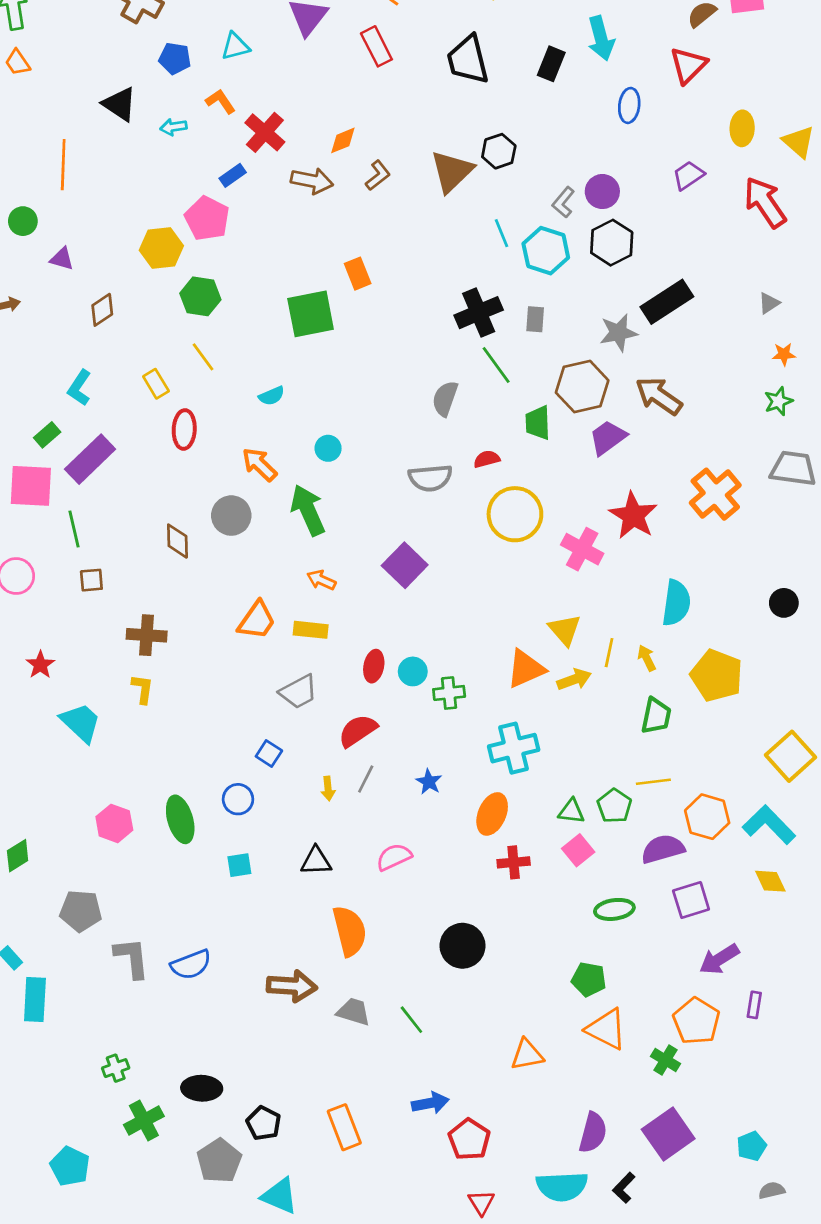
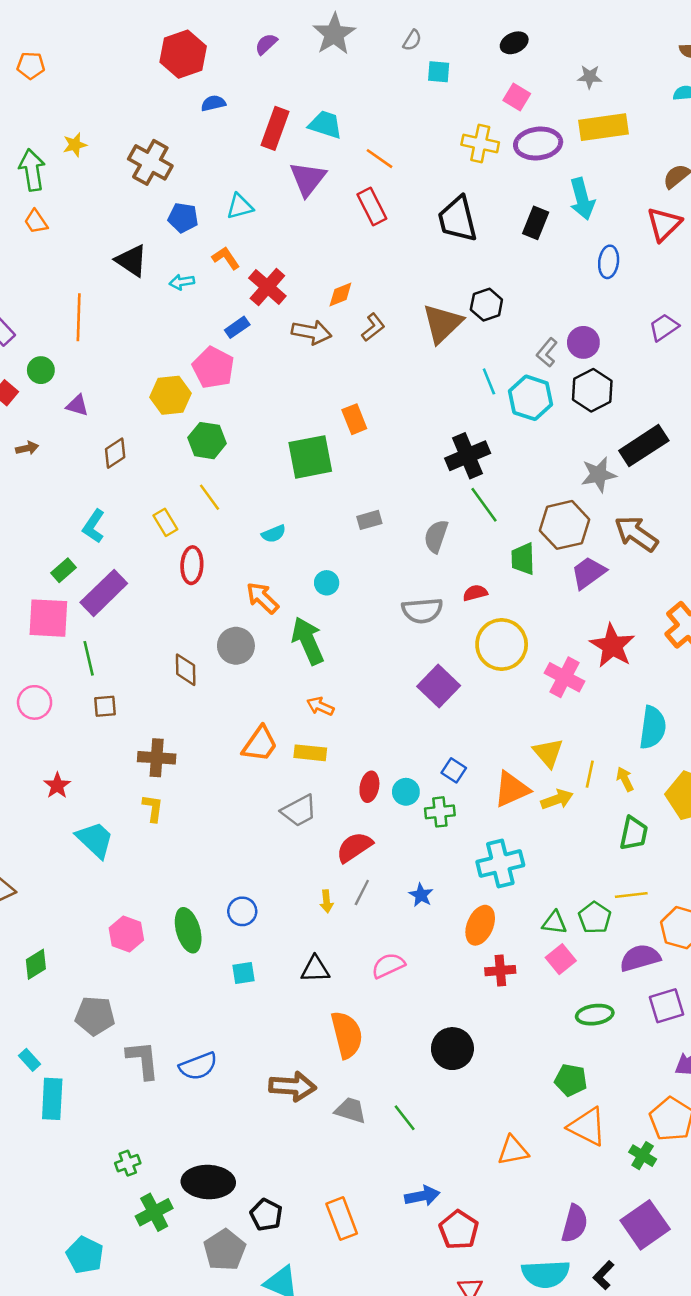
gray rectangle: (535, 319) -> (369, 520), moved, turned 70
purple square: (405, 565) -> (439, 686), moved
blue square: (269, 753) -> (454, 770), moved
black ellipse: (202, 1088) -> (208, 1182), size x1.4

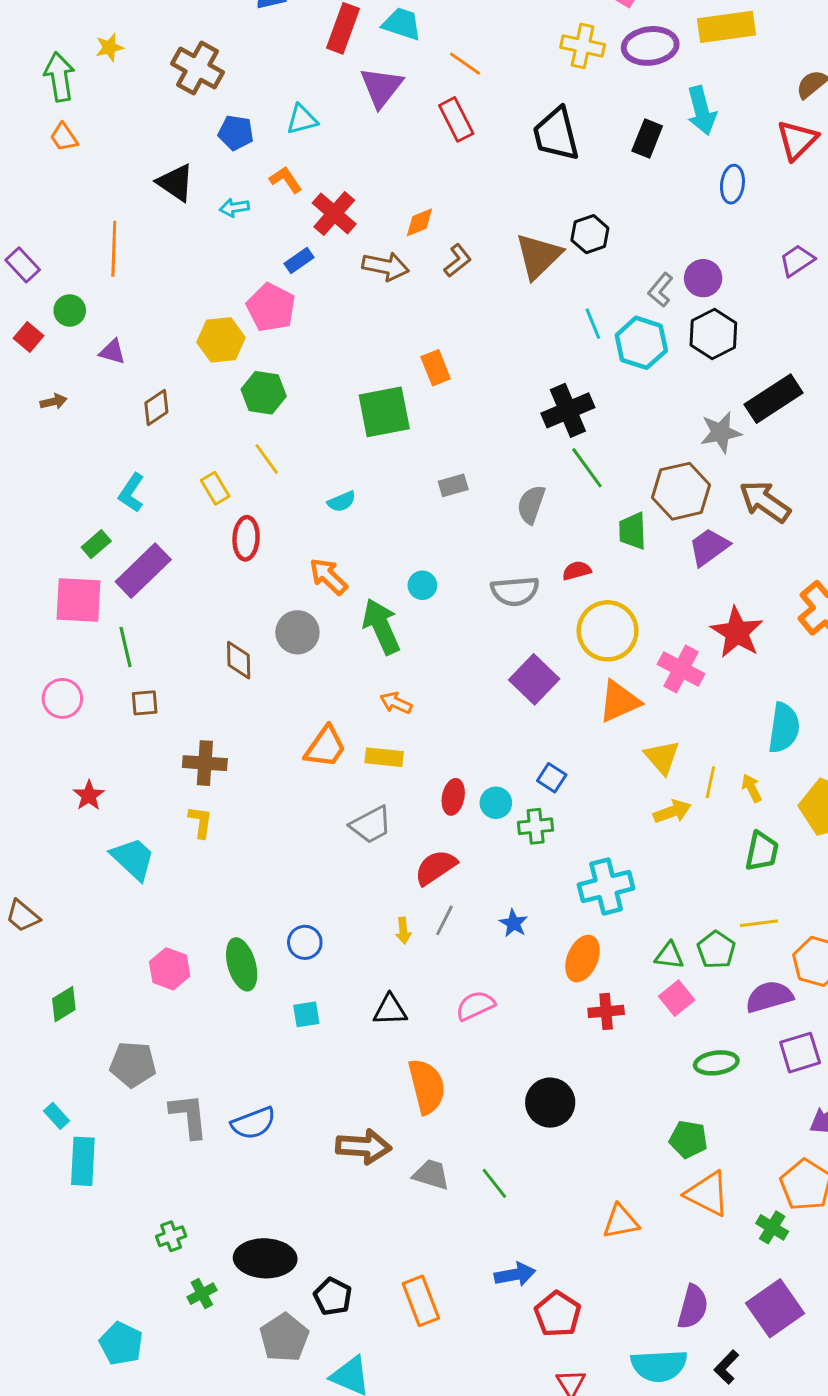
cyan circle: (327, 583) -> (422, 585), moved
orange triangle: (512, 789) -> (619, 701), moved
green cross: (154, 1212) -> (202, 1294), size x0.7

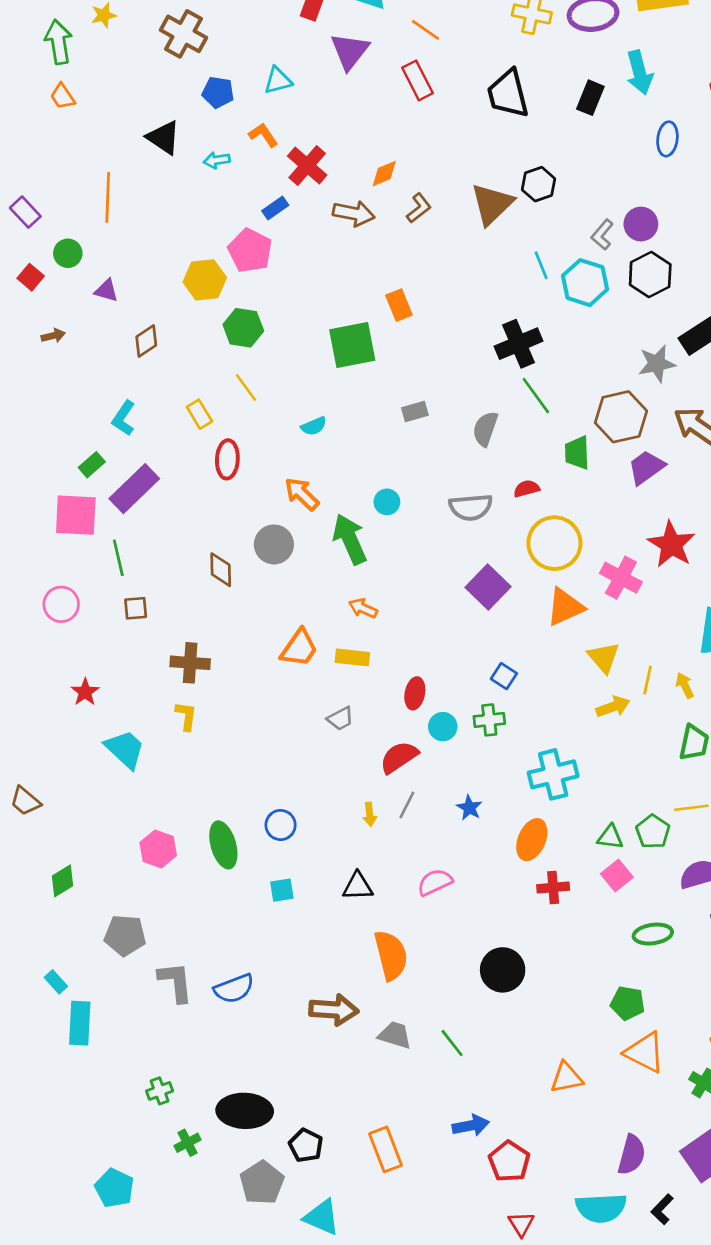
cyan circle: (496, 803) -> (443, 727), moved
gray trapezoid: (371, 825) -> (340, 719), size x0.7

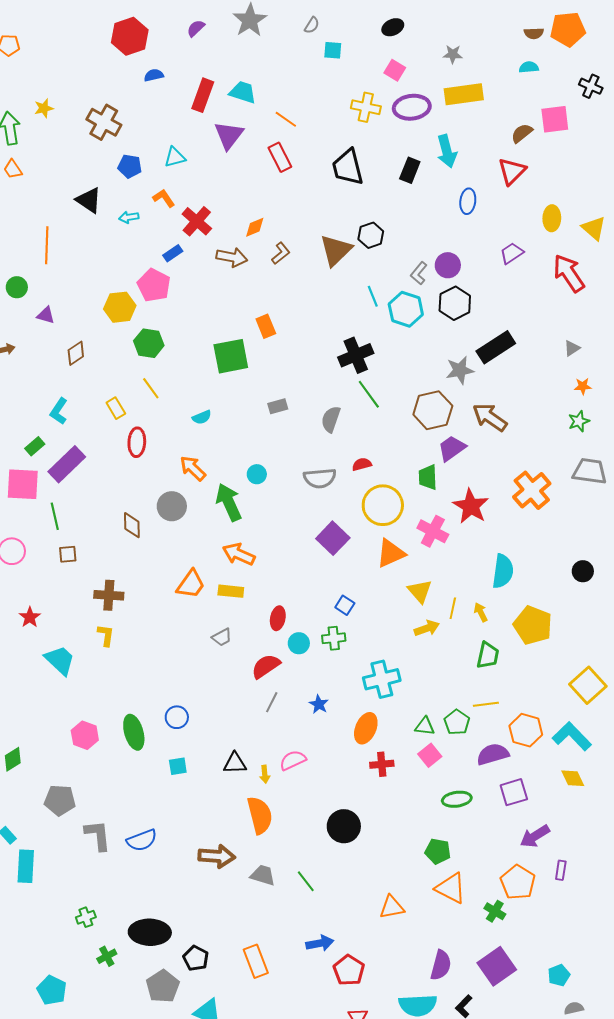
green trapezoid: (577, 453) -> (428, 477), moved
orange arrow: (363, 608) -> (239, 554), size x1.5
yellow arrow: (370, 814) -> (265, 774), moved

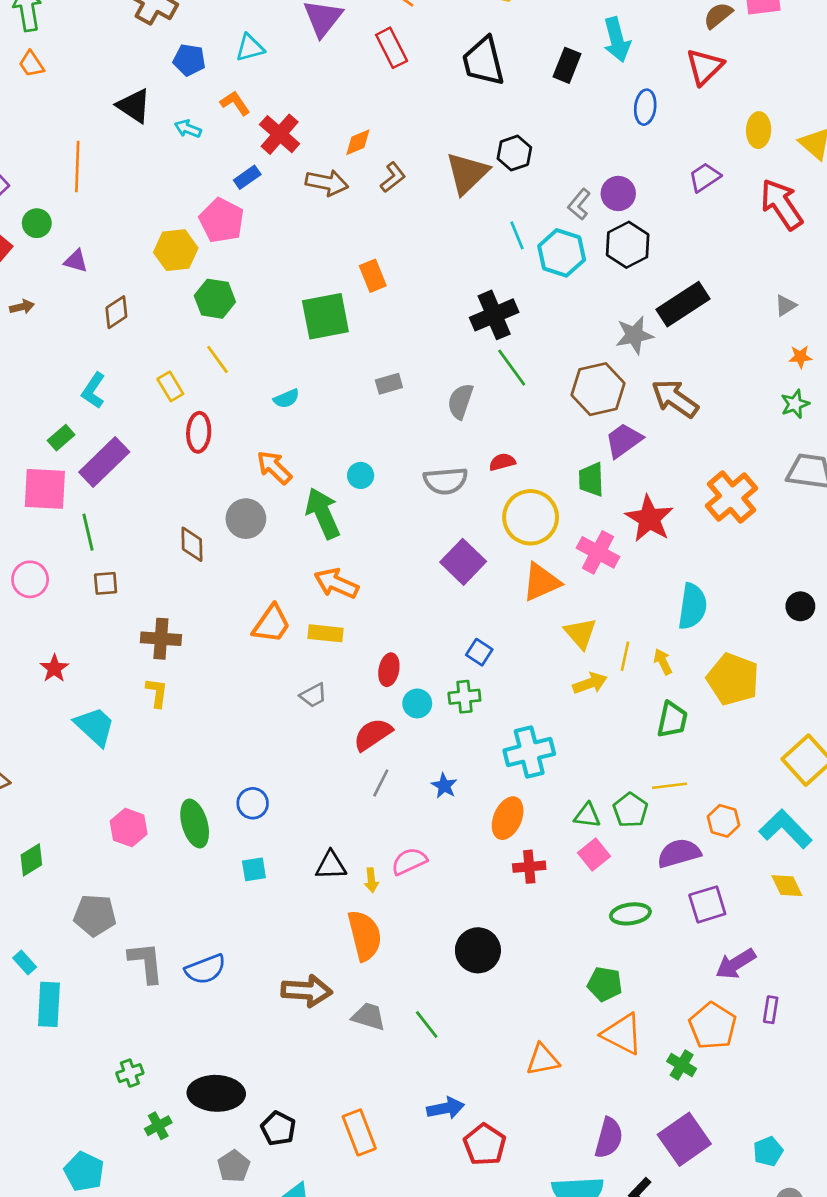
cyan arrow: (129, 217) -> (188, 129), turned 30
orange hexagon: (526, 730) -> (723, 821), size x0.7
gray pentagon: (163, 986) -> (234, 1166), size x0.7

